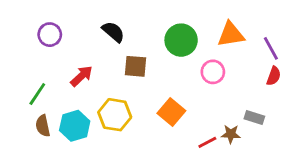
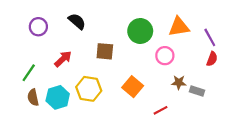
black semicircle: (113, 32) -> (77, 21), moved
brown star: (231, 134) -> (179, 82), moved

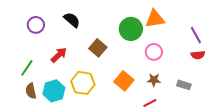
orange triangle: (179, 27) -> (155, 19), moved
brown square: (105, 51) -> (98, 48), turned 36
red semicircle: (212, 59) -> (198, 55), turned 64
brown star: (179, 82) -> (154, 80), moved

